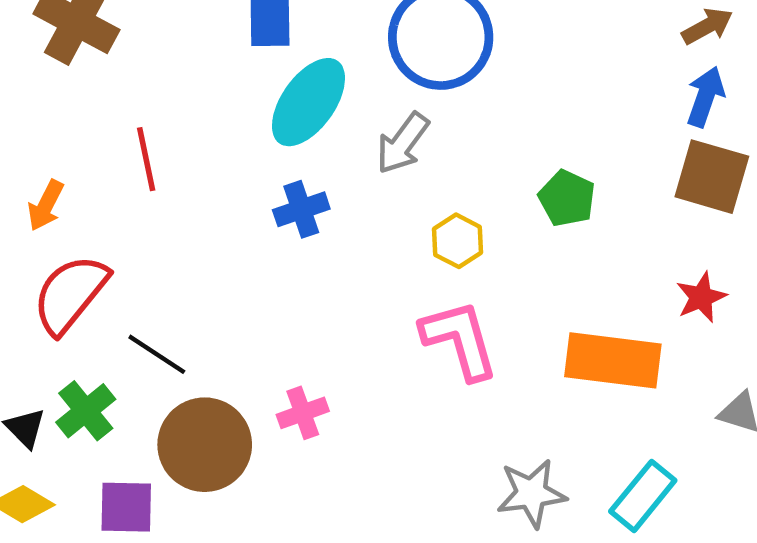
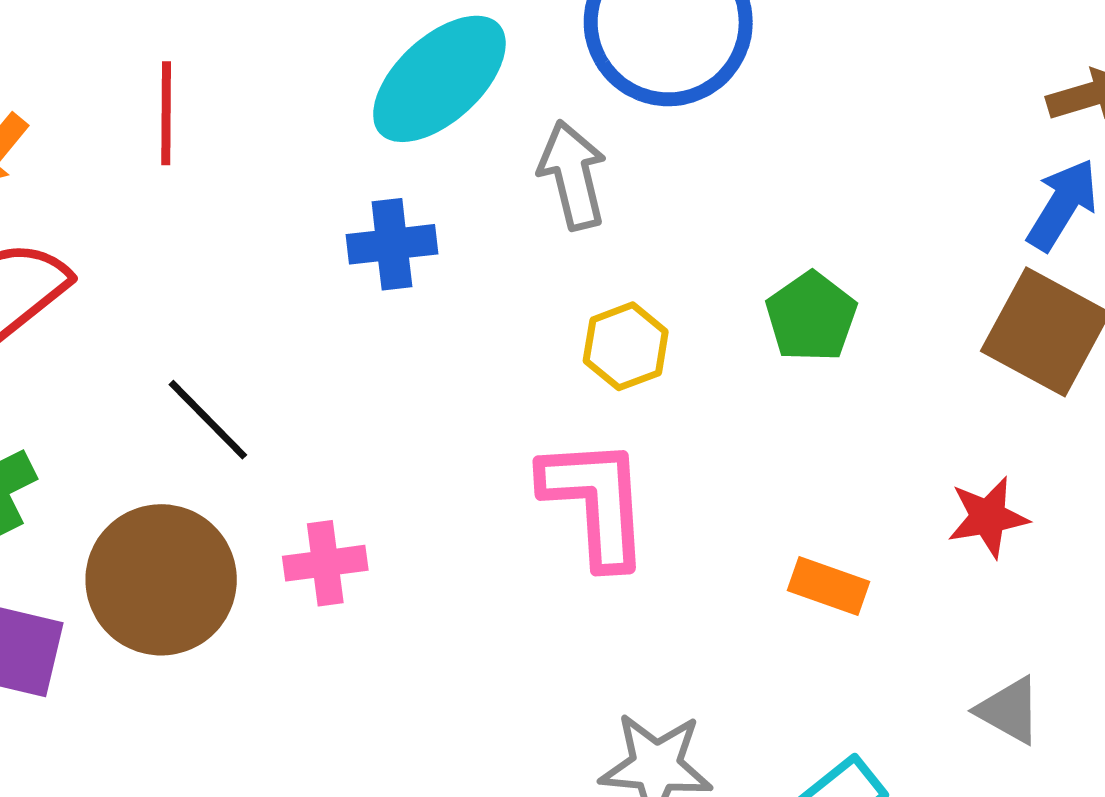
gray arrow: (403, 143) -> (573, 175), turned 118
black line: (157, 354) -> (208, 420), moved
orange rectangle: (613, 360) -> (828, 586), size x0.5

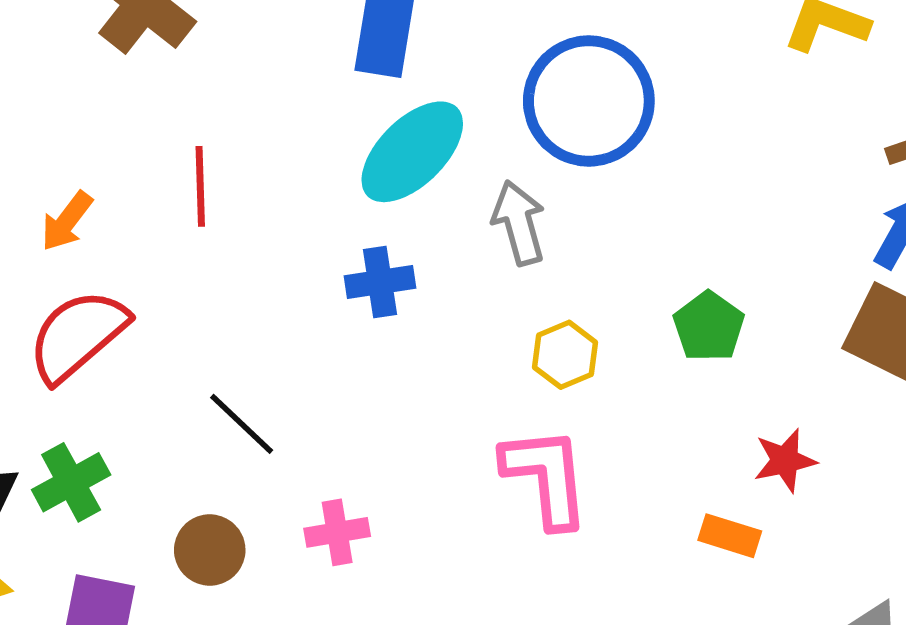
red star: (988, 517) -> (785, 460), moved
brown circle: (161, 580) -> (210, 550), size x0.6

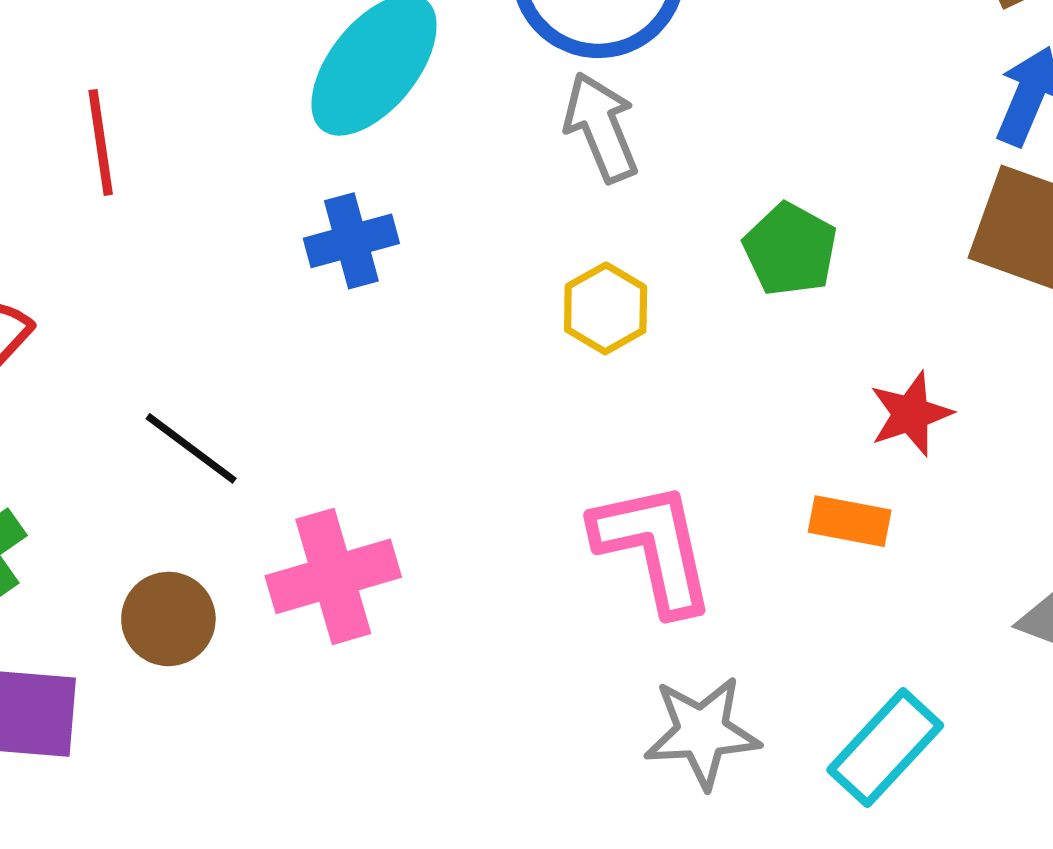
gray arrow: (519, 223) -> (601, 127), moved
pink L-shape: (546, 477) -> (654, 548), moved
pink cross: (337, 532) -> (333, 576), size x1.5

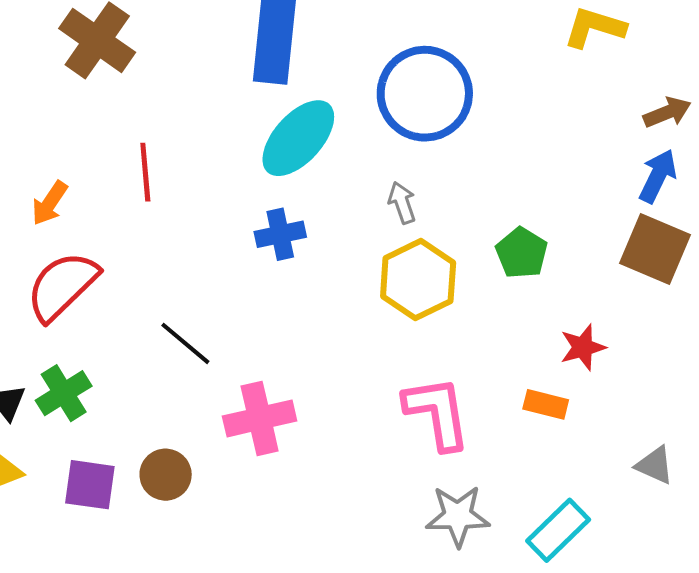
gray arrow: (601, 127) -> (402, 203), moved, size x0.7
yellow hexagon: (606, 308) -> (418, 280), size x1.6
brown circle: (168, 619) -> (166, 475), moved

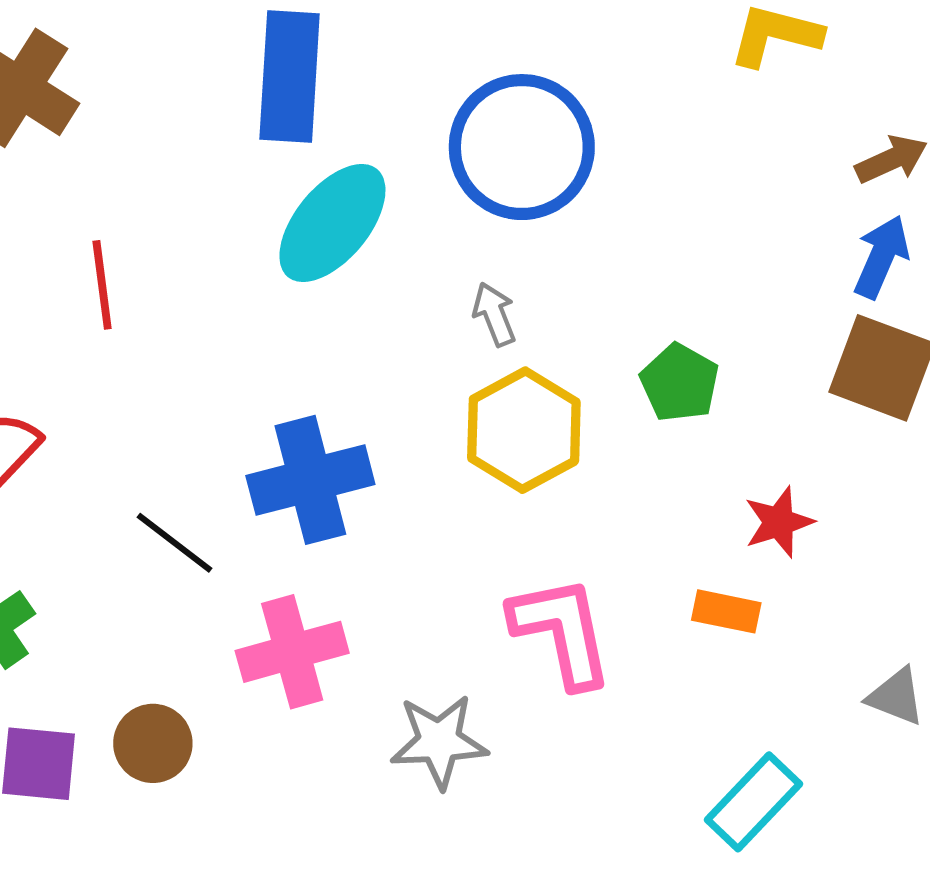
blue cross: (280, 234) -> (310, 480), moved, size x1.6
gray star: (458, 516) -> (439, 741), moved

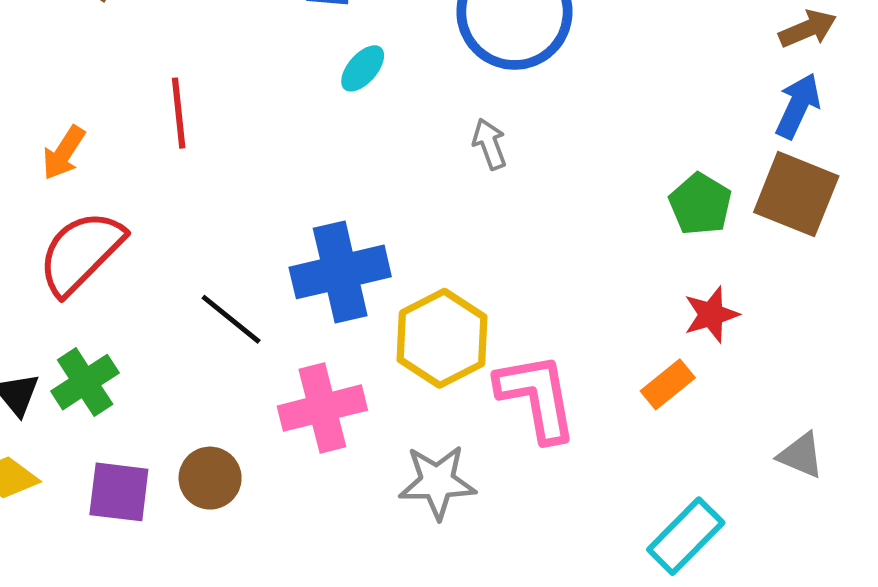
cyan ellipse: (332, 223) -> (363, 68), size x0.5
green pentagon: (680, 383) -> (700, 204), moved
yellow hexagon: (524, 430) -> (442, 338), moved
orange rectangle: (726, 611) -> (668, 384), turned -52

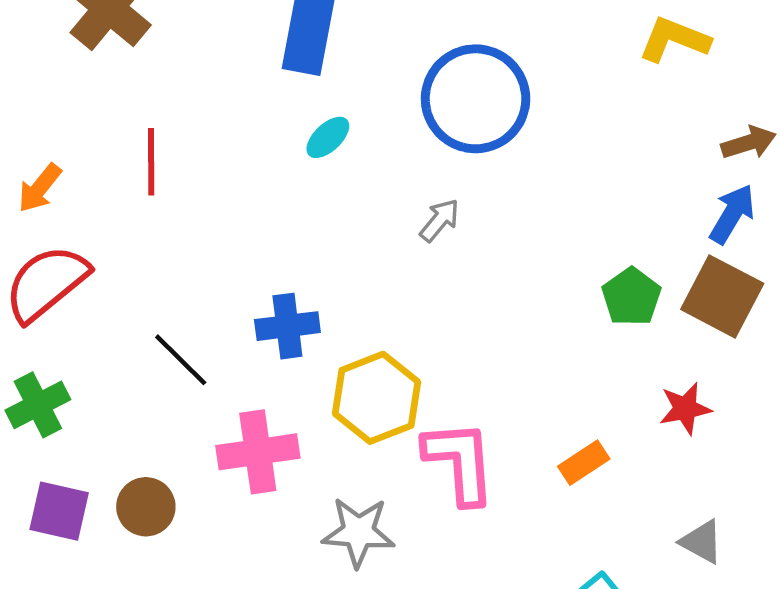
gray arrow: (490, 144) -> (440, 220), turned 54
blue cross: (340, 272) -> (287, 326), size x0.7
red star: (711, 315) -> (685, 409), moved

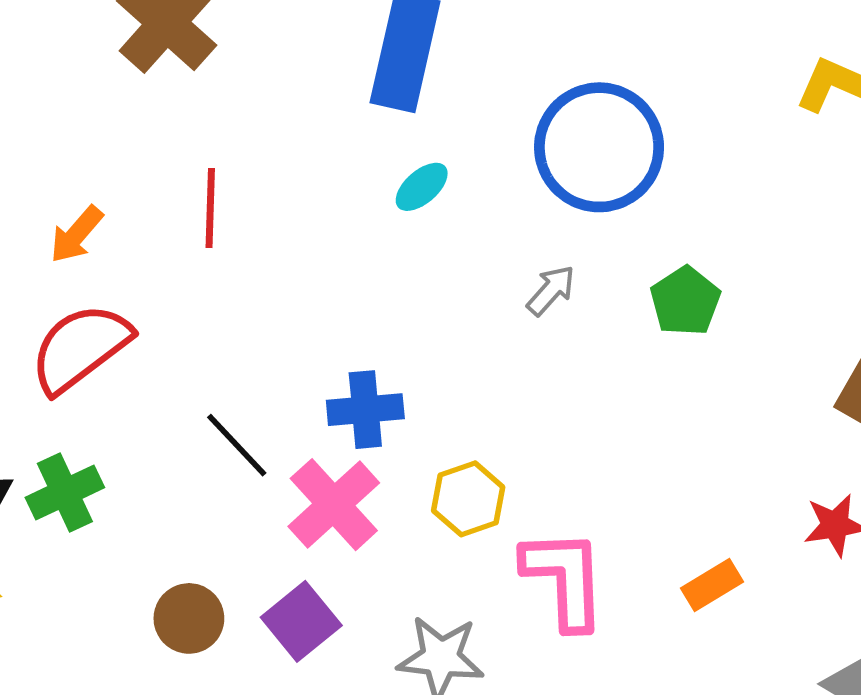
green pentagon: (631, 297) -> (685, 301), moved
yellow hexagon: (377, 398) -> (468, 499), size x0.7
pink cross: (258, 452) -> (334, 505), moved, turned -36
purple square: (59, 511) -> (301, 621), moved, turned 36

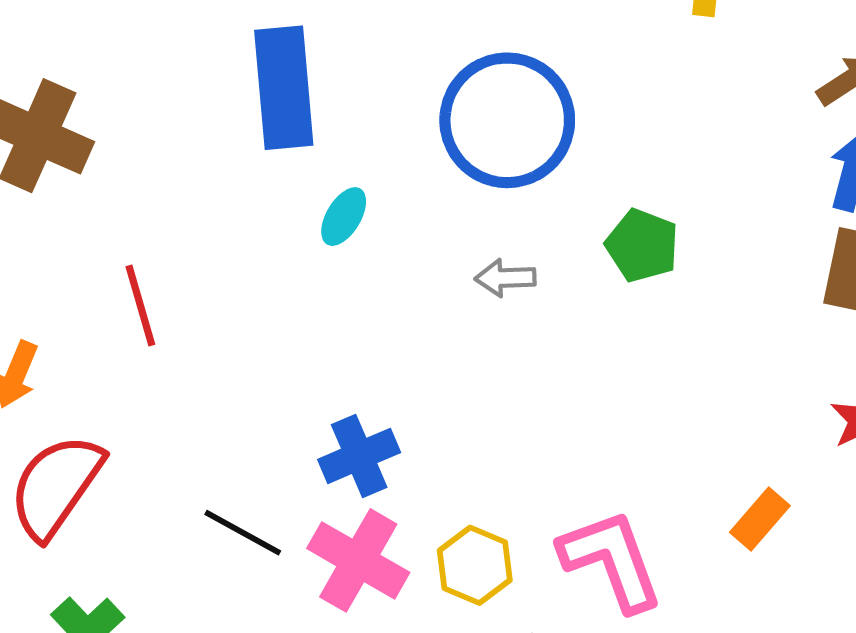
gray arrow: (551, 290) -> (505, 278), turned -116
yellow hexagon: (468, 499) -> (475, 565), moved

